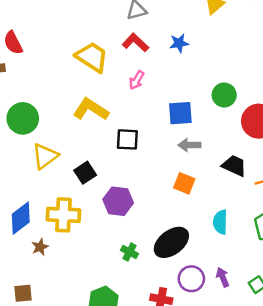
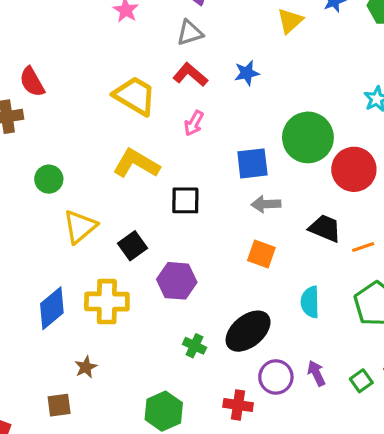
green circle: (224, 95) -> (308, 137), size x1.6
green circle: (23, 118) -> (49, 179), size x0.7
brown star: (40, 247) -> (86, 367), moved

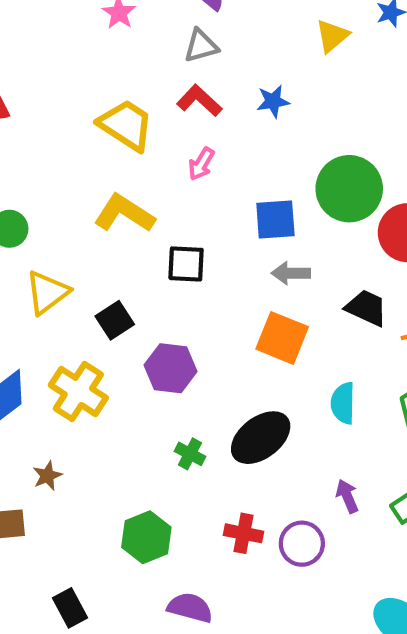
orange square: (261, 254) -> (282, 338), size x1.4
yellow cross: (107, 302) -> (78, 391), turned 30
purple circle: (276, 377) -> (302, 544), moved

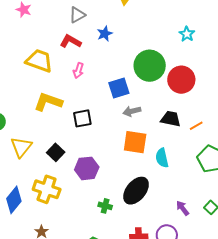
gray triangle: (201, 46) -> (77, 15), moved
cyan semicircle: (343, 403) -> (162, 158), moved

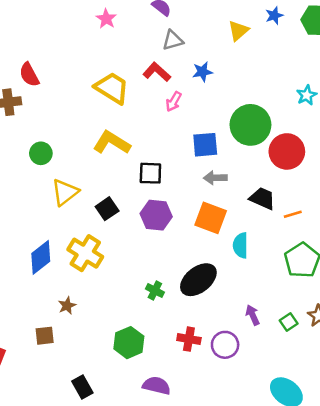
pink arrow: (78, 70) -> (174, 101), moved
purple hexagon: (87, 168) -> (156, 215), moved

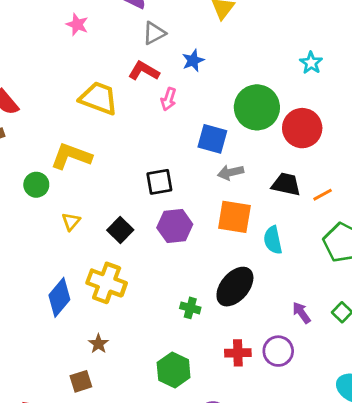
yellow L-shape: (112, 143) -> (71, 156), moved
blue square: (205, 145) -> (212, 139), turned 32
yellow triangle: (65, 192) -> (71, 222), size x0.6

